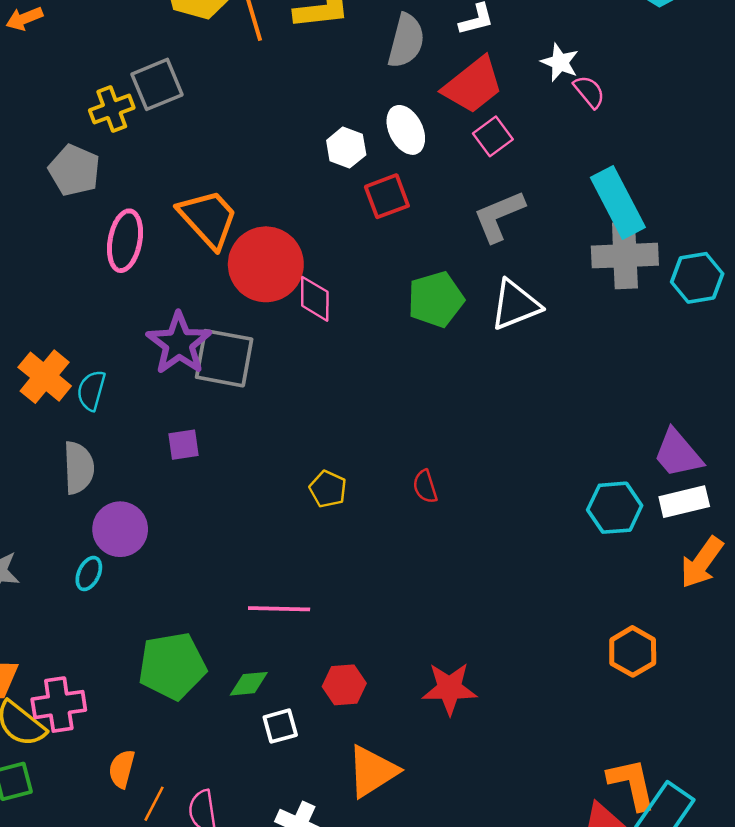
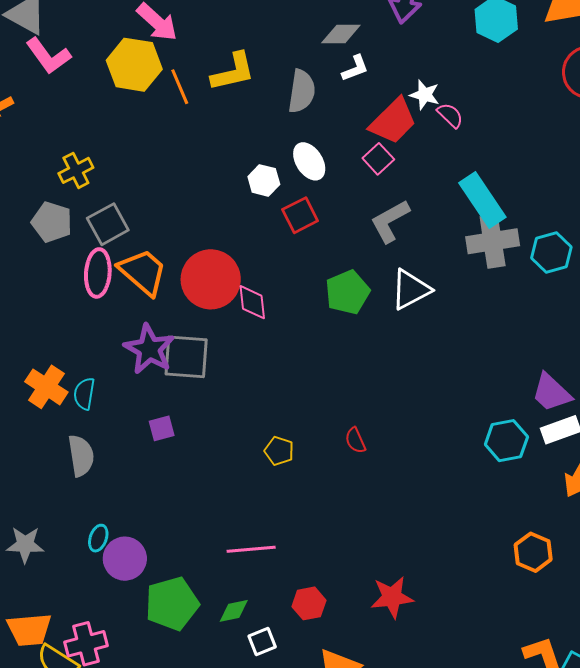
gray square: (157, 84) -> (108, 224), moved
red trapezoid: (473, 85) -> (393, 121), moved
orange trapezoid: (208, 219) -> (143, 272), moved
purple circle: (120, 529) -> (125, 559), moved

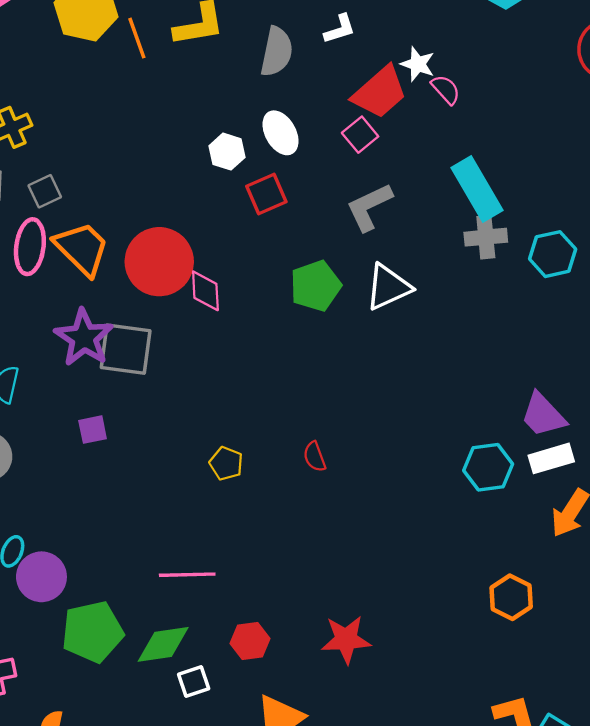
gray square: (108, 224) -> (45, 191), size x0.7
gray cross: (493, 241) -> (486, 237), size x0.7
green diamond: (234, 611) -> (163, 644), size x1.5

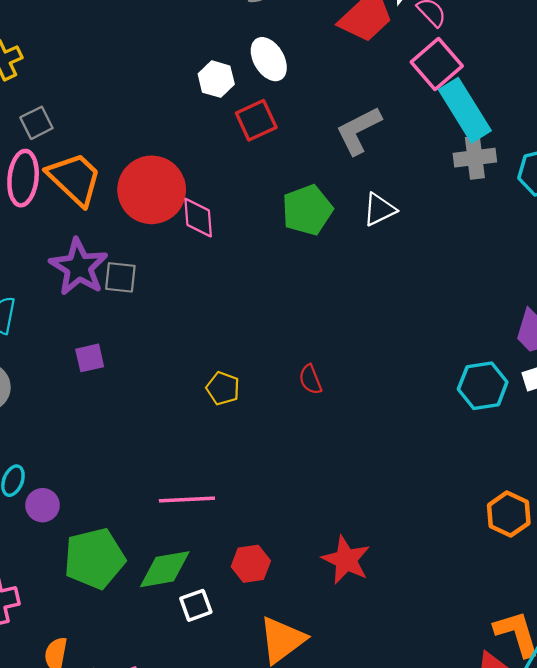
pink square: (360, 135) -> (437, 64), moved, size x1.4
white triangle: (388, 287) -> (379, 209), size x0.7
gray square: (126, 349) -> (120, 277), size x0.6
purple circle: (41, 577) -> (43, 505), size x0.7
red star: (346, 639) -> (346, 560), turned 30

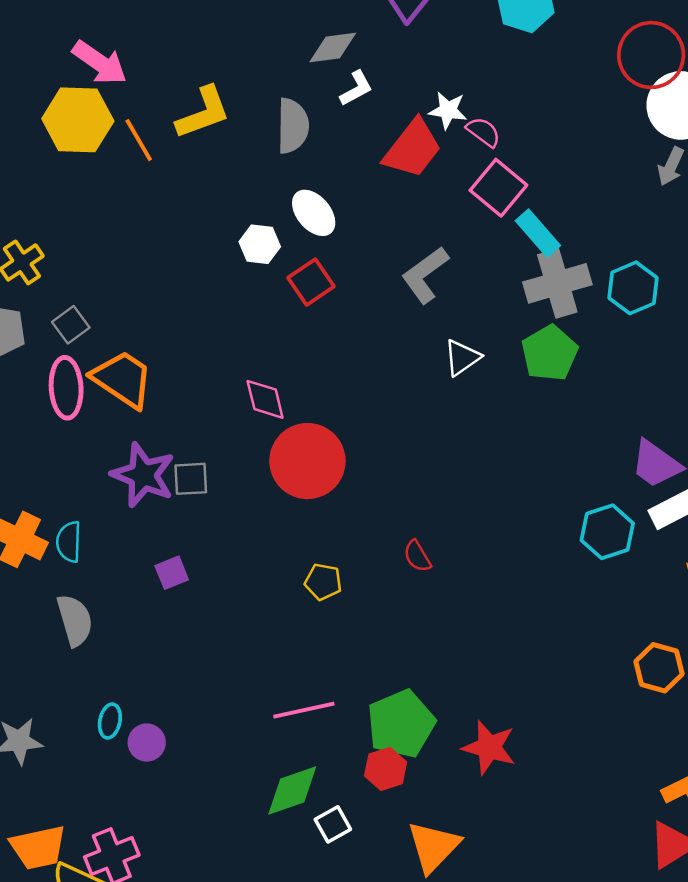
cyan rectangle: (465, 110) -> (538, 233), size x0.7
gray cross: (475, 158) -> (557, 283), size x1.4
red circle: (152, 190) -> (307, 461), moved
green pentagon: (307, 210) -> (550, 353), moved
green pentagon: (94, 558) -> (401, 724), moved

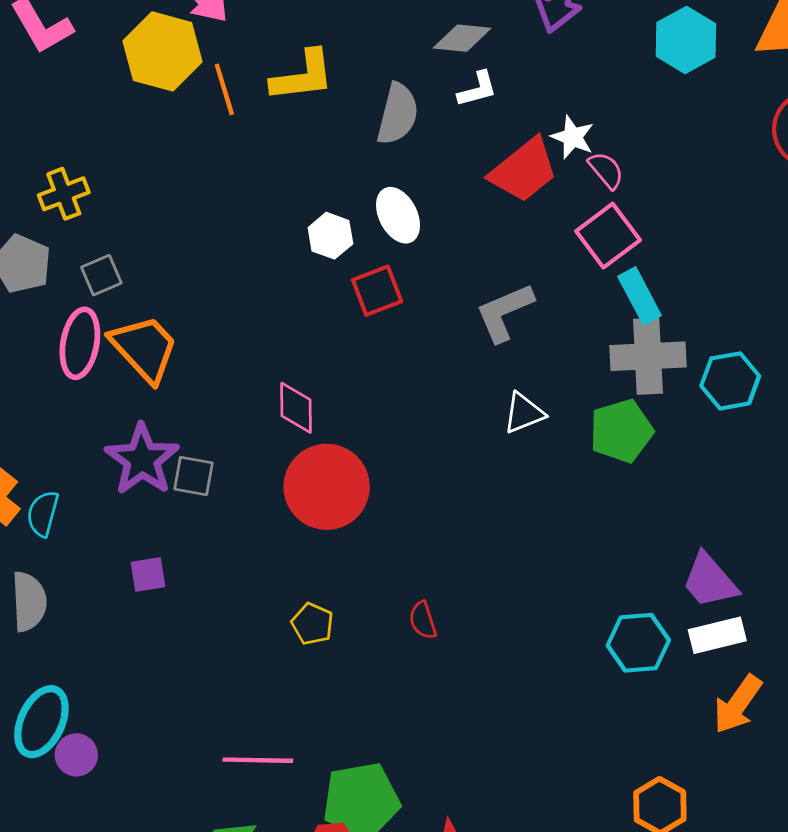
cyan ellipse: (110, 721) -> (41, 722), size x1.8

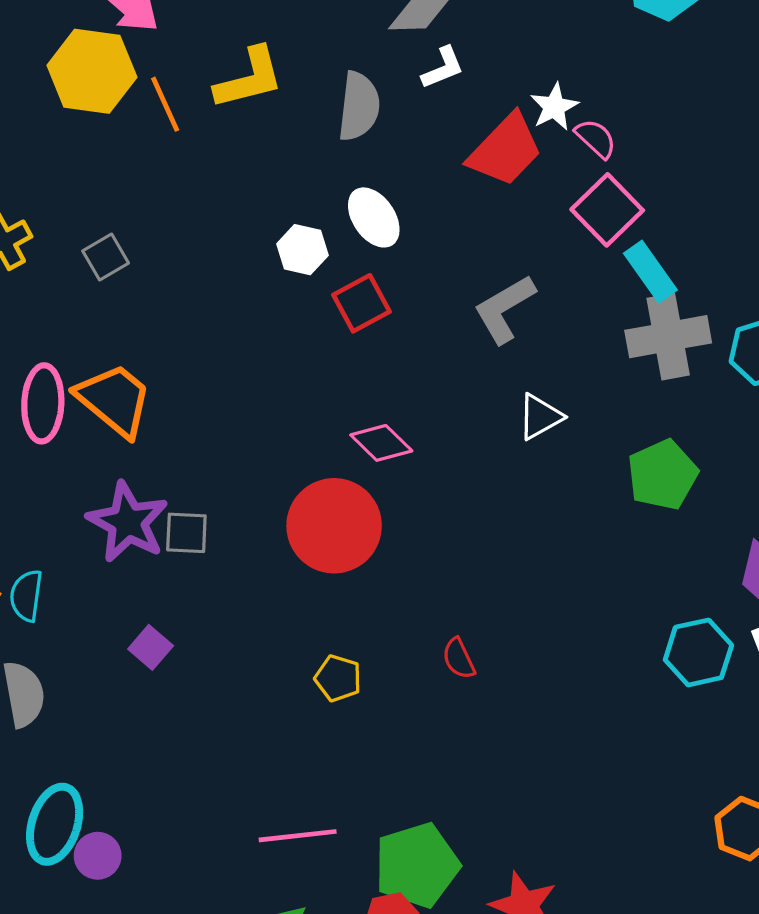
white star: (573, 137) -> (554, 107), turned 30
gray square: (101, 275) -> (106, 257), moved
pink diamond: (296, 408) -> (381, 443), moved, turned -38
green pentagon: (621, 431) -> (663, 475), moved
purple square: (148, 574) -> (151, 647), turned -33

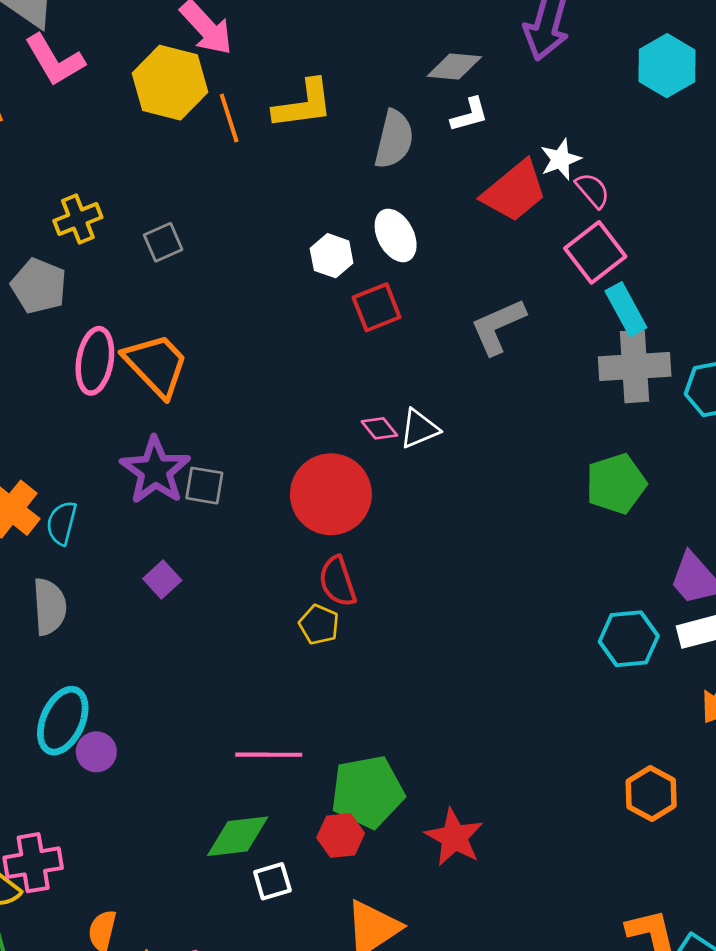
white triangle: (540, 417) -> (419, 429), moved
pink diamond: (381, 443) -> (379, 428), size x0.7
red semicircle: (459, 659) -> (338, 581), moved, size x1.4

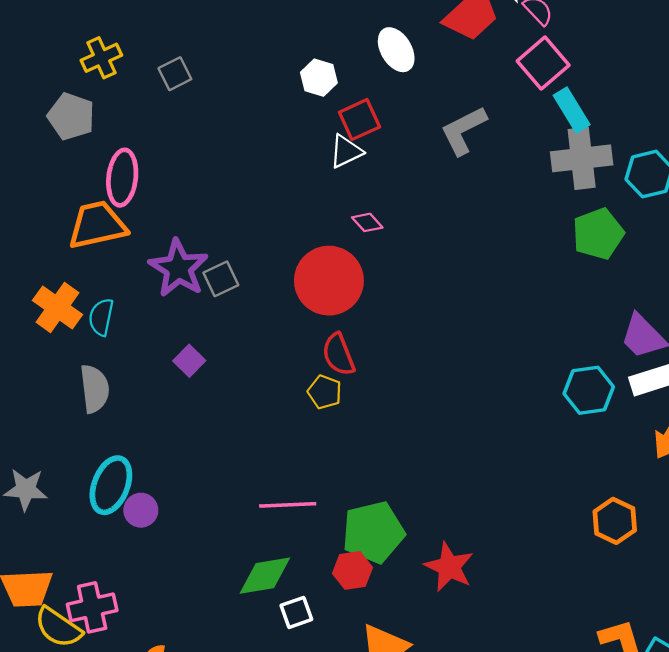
white ellipse: (396, 235) -> (396, 50), moved
orange trapezoid: (156, 365) -> (97, 225), moved, turned -56
white triangle: (419, 429) -> (346, 151), moved
green pentagon: (616, 484) -> (598, 234), moved
gray square: (204, 486) -> (221, 279), turned -32

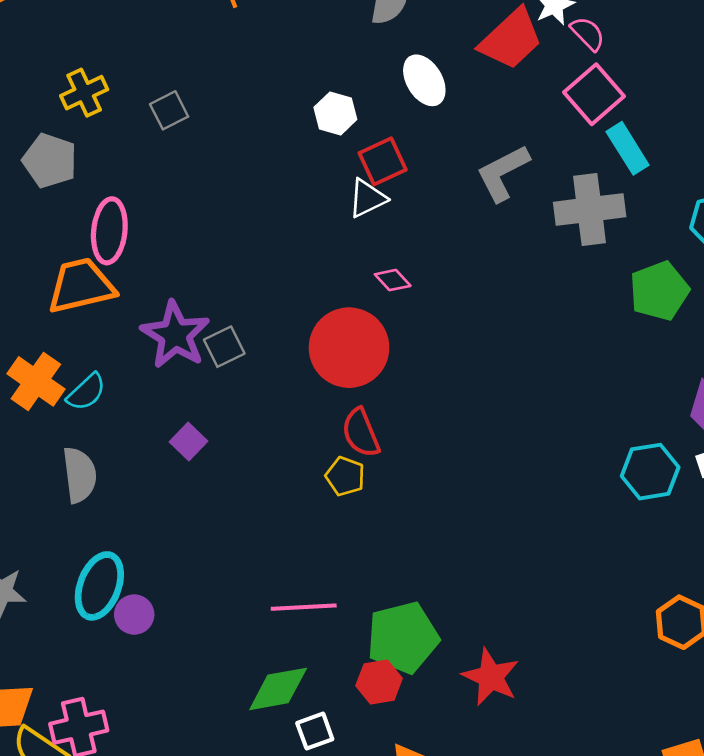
gray cross: (582, 158) -> (590, 209), moved
cyan semicircle: (101, 317) -> (86, 392), turned -144

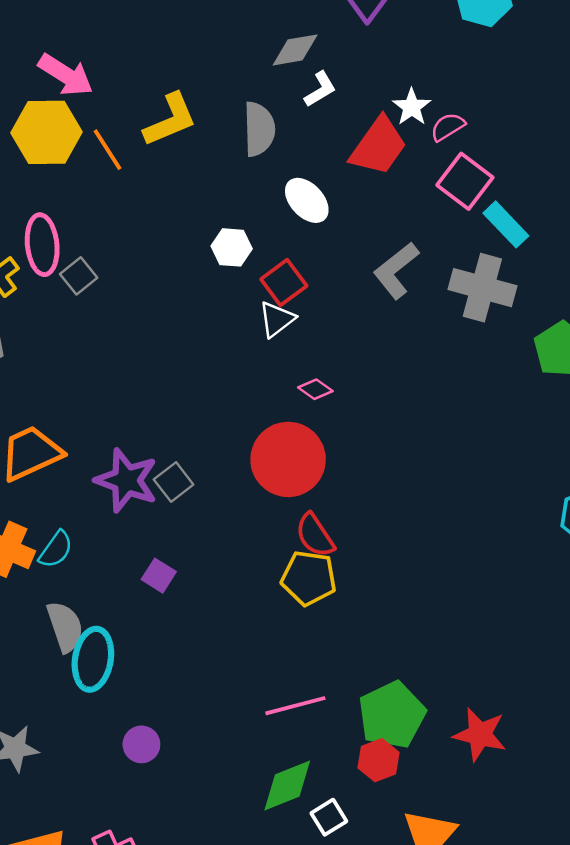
pink semicircle: (588, 34) -> (448, 127), turned -66
gray cross: (590, 209) -> (482, 288), turned 34
pink ellipse: (109, 231) -> (42, 245), moved
yellow pentagon: (345, 476) -> (309, 578), size x1.5
cyan ellipse: (99, 586) -> (93, 659), moved

